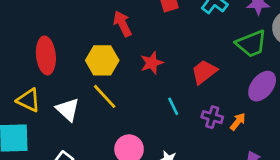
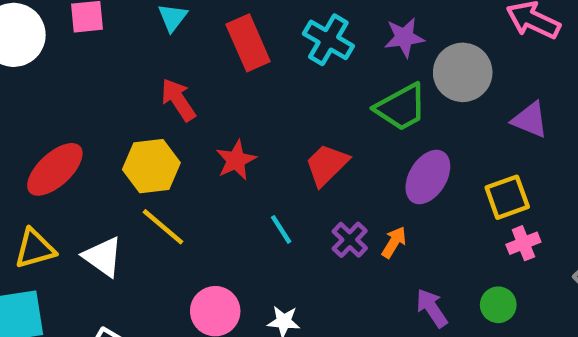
red ellipse: (46, 55) -> (55, 169), turned 60
yellow triangle: (29, 100) -> (35, 249), turned -35
purple cross: (212, 117) -> (350, 240), turned 35

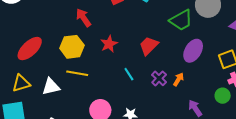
yellow line: (163, 227) -> (77, 73), turned -30
white triangle: (103, 257) -> (51, 87), turned -48
green circle: (498, 305) -> (223, 96), moved

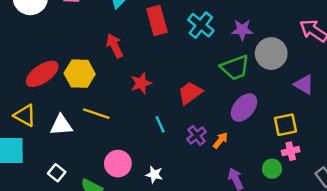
yellow hexagon: (72, 47) -> (80, 74), moved
yellow triangle: (21, 83) -> (25, 115), turned 36

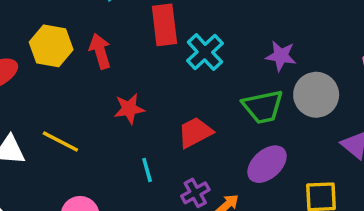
cyan cross: (201, 25) -> (205, 52), moved
yellow hexagon: (80, 74) -> (51, 46), moved

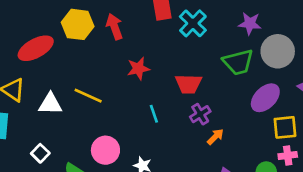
red trapezoid: (195, 132) -> (189, 84), turned -148
purple ellipse: (267, 164) -> (265, 98), moved
purple cross: (195, 193) -> (200, 114), moved

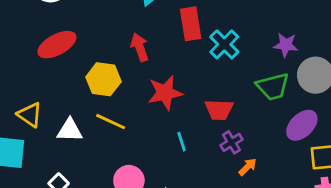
yellow hexagon: (78, 24) -> (103, 79), moved
red ellipse: (36, 48) -> (57, 45), moved
red star: (138, 69) -> (165, 93), size x1.4

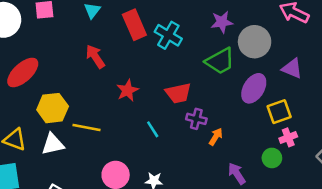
yellow hexagon: (103, 79) -> (53, 108), moved
red star: (165, 93) -> (127, 90), size x0.7
purple cross: (231, 142) -> (196, 119), turned -30

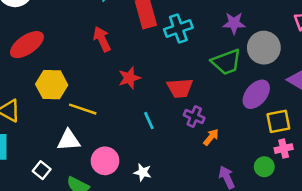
cyan cross: (168, 35) -> (178, 29), turned 32
white triangle: (53, 144) -> (69, 140), moved

